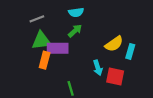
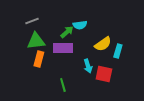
cyan semicircle: (76, 12) -> (80, 25), moved
purple rectangle: (58, 48) -> (63, 48), moved

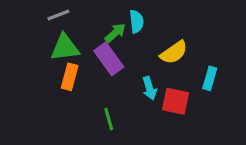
cyan semicircle: (80, 25) -> (136, 21), turned -88
purple rectangle: (63, 48) -> (109, 59), turned 54
cyan rectangle: (118, 51) -> (210, 78), moved

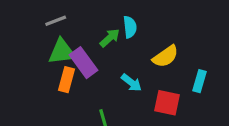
purple rectangle: (109, 59) -> (84, 63), moved
cyan arrow: (149, 88) -> (131, 83), moved, turned -35

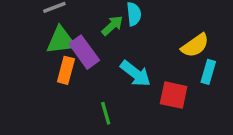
yellow semicircle: (165, 56) -> (195, 45), moved
cyan arrow: (131, 83) -> (135, 74), size x1.4

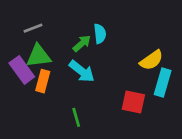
purple rectangle: (84, 52) -> (22, 70), moved
cyan rectangle: (208, 72) -> (163, 82), size x1.4
cyan arrow: (135, 74) -> (82, 71), moved

